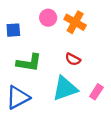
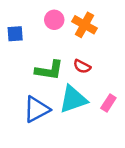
green L-shape: (29, 63) -> (49, 70), moved
blue triangle: (18, 97) -> (37, 109), moved

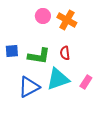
blue square: (15, 34) -> (12, 51), moved
red semicircle: (82, 66) -> (65, 53), turned 56

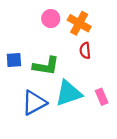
red semicircle: (65, 53) -> (85, 51), moved
pink rectangle: (86, 82) -> (102, 97), turned -56

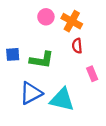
cyan triangle: (68, 93) -> (62, 100), moved, turned 32
pink rectangle: (102, 97) -> (92, 74), moved

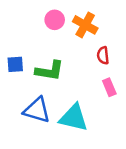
red semicircle: (77, 46) -> (103, 55), moved
blue triangle: (31, 93) -> (37, 110), turned 45

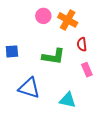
green L-shape: (50, 71) -> (53, 56), moved
cyan triangle: (74, 118) -> (68, 100), moved, size x0.7

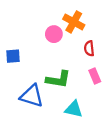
pink circle: (43, 16) -> (54, 34), moved
green L-shape: (53, 56) -> (58, 79), moved

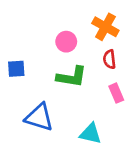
orange cross: (74, 22) -> (105, 27), moved
green L-shape: (58, 79) -> (72, 77), moved

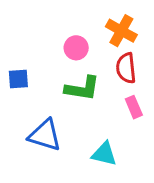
red semicircle: (109, 59) -> (126, 68), size x1.4

